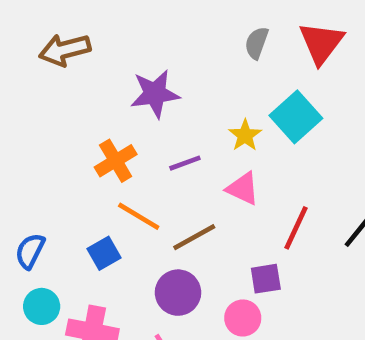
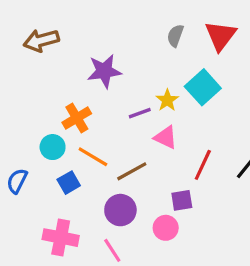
purple line: (185, 163) -> (140, 113), moved
cyan circle: (42, 306) -> (53, 147), moved

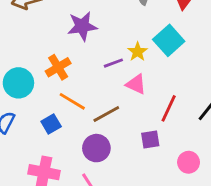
cyan circle: (53, 147) -> (18, 83), moved, size x1.4
pink circle: (166, 228) -> (189, 162), moved

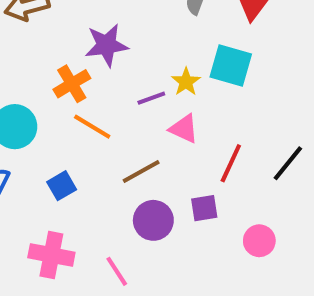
cyan square: (169, 40) -> (231, 65), turned -32
orange cross: (58, 67) -> (72, 84), moved
orange line: (72, 101) -> (92, 127), moved
purple circle: (96, 148) -> (153, 220), moved

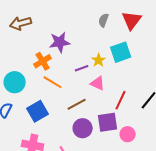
cyan square: (231, 65) -> (121, 52), turned -35
blue square: (62, 186) -> (38, 111), size x1.5
purple square: (204, 208) -> (108, 122), size x1.5
pink circle: (259, 241) -> (128, 134), moved

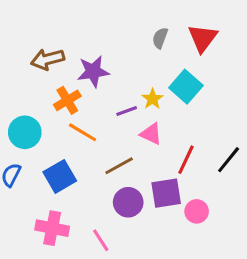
brown arrow: (21, 23) -> (48, 59), moved
cyan square: (121, 52) -> (186, 87), turned -30

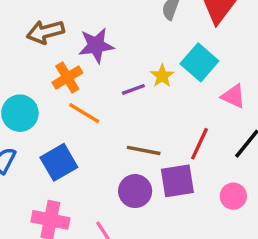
pink triangle: (151, 134) -> (233, 96), moved
brown line: (119, 166) -> (144, 150), moved, turned 40
pink circle: (197, 211) -> (233, 196), moved

